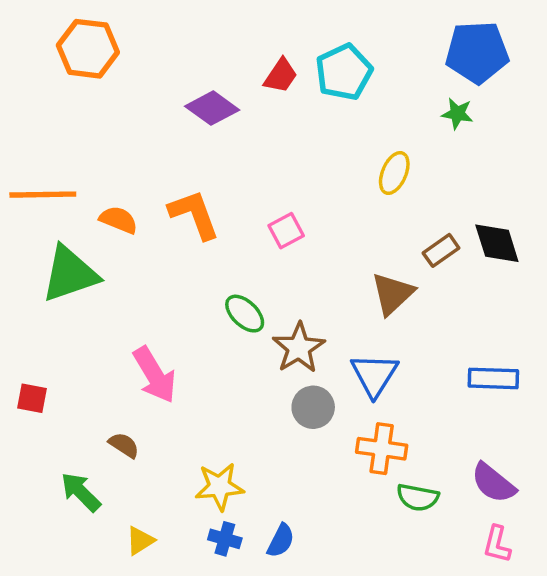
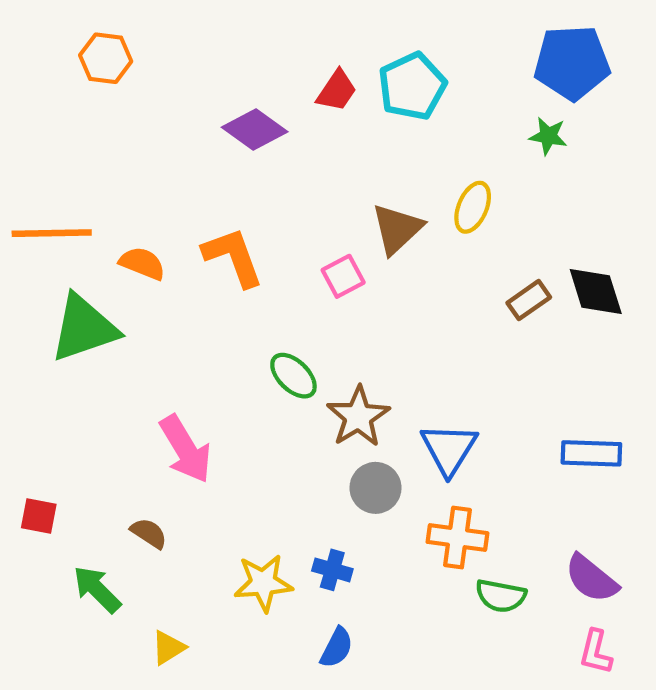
orange hexagon: (88, 49) -> (106, 58), size x0.7
brown triangle: (392, 294) -> (397, 229), moved
red square: (32, 398) -> (39, 516), moved
blue cross: (225, 539) -> (332, 570), moved

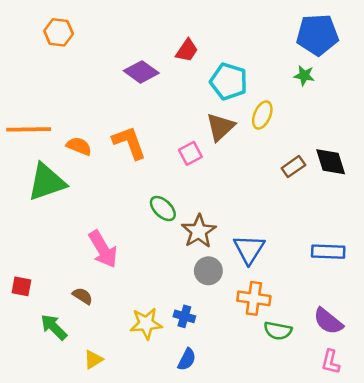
cyan pentagon: (412, 86) -> (229, 81), moved, turned -30

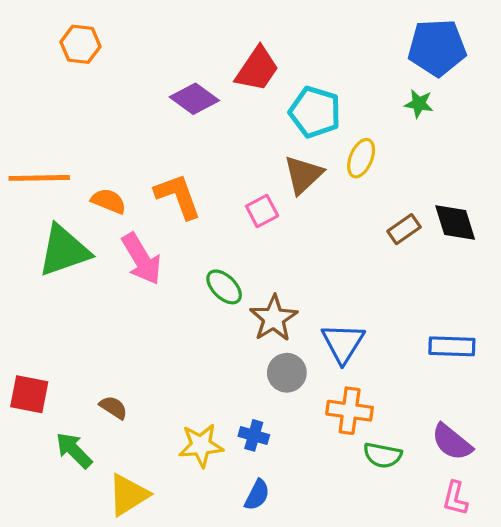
red trapezoid: (187, 50) -> (257, 69), size x1.4
pink arrow: (103, 249) -> (142, 259), moved
red square: (21, 286) -> (29, 394), size x1.4
yellow triangle: (93, 359) -> (128, 495), size x1.6

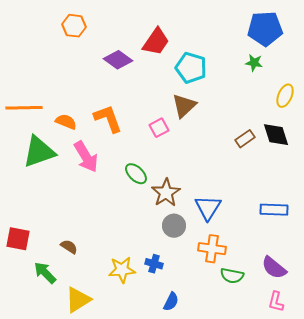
orange hexagon: (80, 44) -> (74, 26), moved
yellow ellipse: (361, 158) -> (285, 96), moved
blue semicircle: (257, 495) -> (171, 302), moved

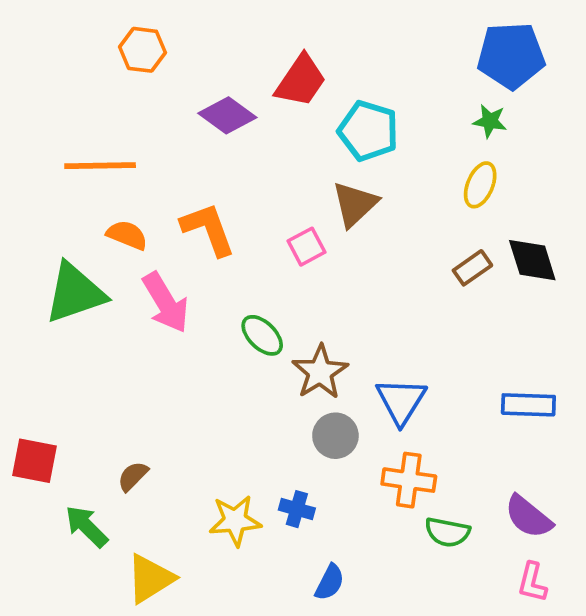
yellow ellipse: (285, 96) -> (480, 185), moved
orange line: (24, 108) -> (100, 166), moved
brown semicircle: (69, 247) -> (133, 476), turned -78

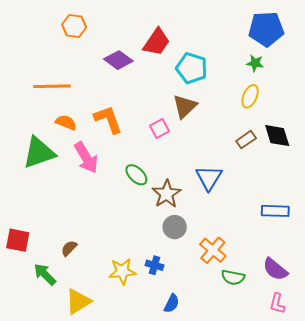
blue triangle: (401, 401) -> (209, 178), moved
orange cross: (409, 480) -> (213, 250), turned 32

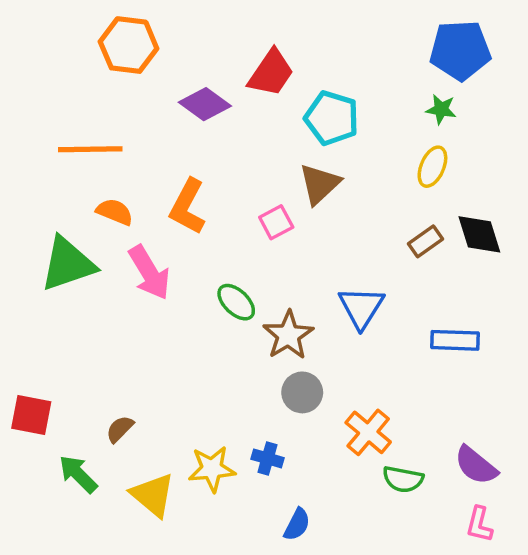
orange hexagon: (74, 26) -> (129, 45), size x1.4
orange L-shape: (108, 119) -> (188, 207), turned -132
blue rectangle: (275, 211) -> (455, 340), moved
yellow triangle: (78, 301) -> (153, 495), moved, turned -48

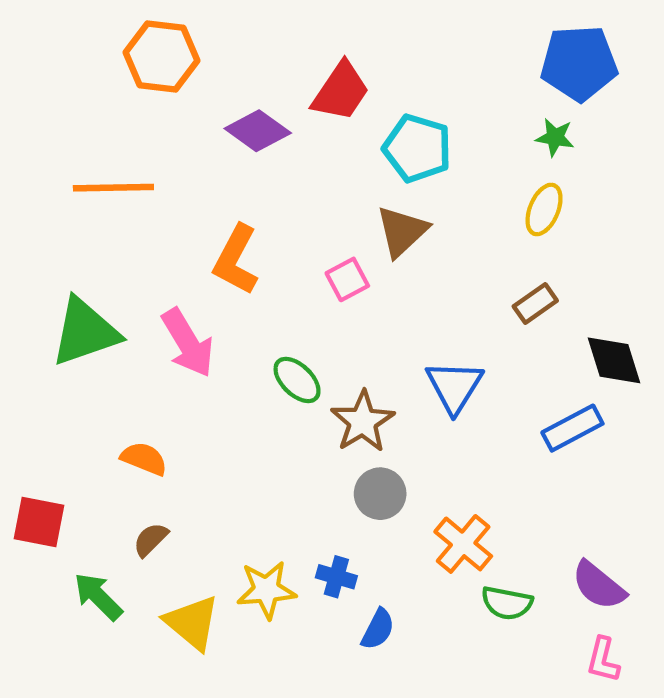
orange semicircle: (115, 212) -> (144, 459), moved
black diamond: (479, 234) -> (614, 360), moved
blue rectangle: (455, 340) -> (572, 428), turned -30
blue semicircle: (297, 524) -> (378, 629), moved

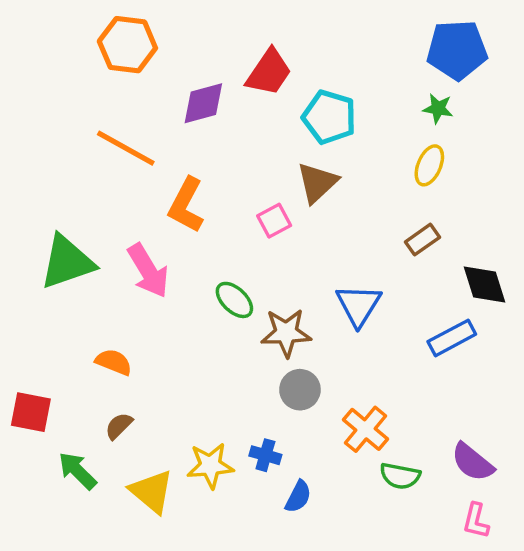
purple diamond: (258, 131) -> (203, 103), turned -51
orange line: (113, 188) -> (126, 148), moved, turned 30
brown star: (363, 422) -> (286, 333), turned 30

